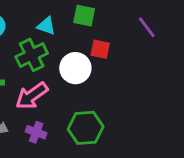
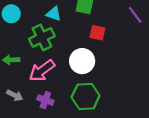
white circle: (75, 68) -> (82, 61), moved

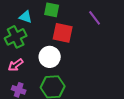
red square: (97, 33) -> (63, 33), size x1.5
pink arrow: (42, 71) -> (16, 65), size x0.7

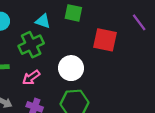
purple line: (95, 18) -> (139, 22), moved
red square: (63, 33) -> (105, 40), moved

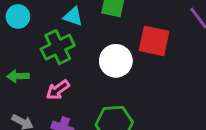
white circle: (71, 68) -> (116, 61), moved

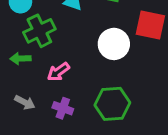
green cross: (58, 47) -> (39, 31), moved

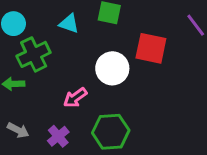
pink arrow: (58, 72) -> (75, 98), moved
purple cross: (63, 108) -> (58, 136), turned 30

